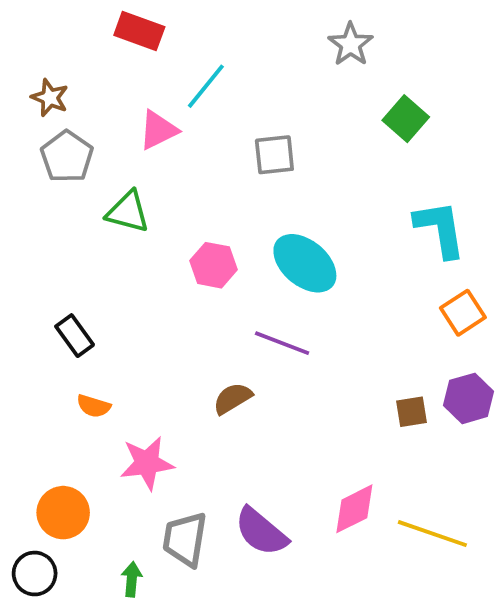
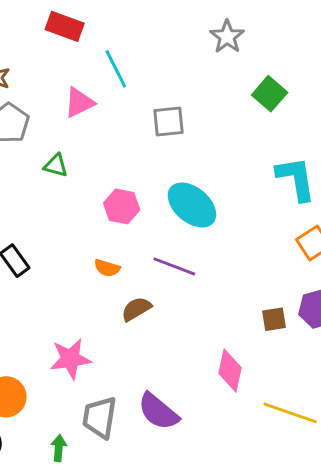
cyan line: (206, 86) -> (116, 69), turned -66
green triangle: (128, 212) -> (56, 165), size x0.7
orange semicircle: (94, 406) -> (107, 268), moved
pink diamond: (354, 509) -> (230, 370), moved, turned -51

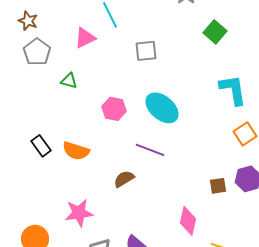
orange semicircle: (107, 268) -> (76, 151), moved, size x1.5

